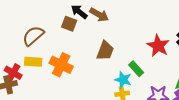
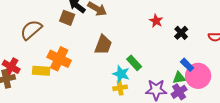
red star: (158, 46) -> (156, 21), moved, size x0.6
yellow rectangle: (33, 62) -> (41, 71), moved

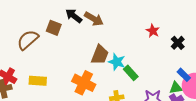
brown square: (67, 18) -> (54, 28), moved
orange cross: (59, 59) -> (84, 83), moved
cyan star: (121, 74) -> (117, 62), moved

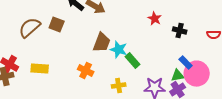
brown square: (54, 28) -> (57, 25), moved
black cross: (178, 43) -> (180, 31), turned -32
orange cross: (84, 83) -> (86, 71), size x0.7

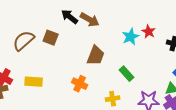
cyan star: (119, 50) -> (131, 37), moved, turned 30

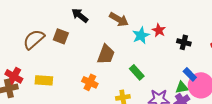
brown arrow: (90, 20) -> (119, 19), moved

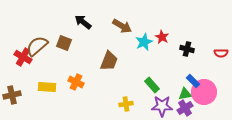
green rectangle: (137, 72) -> (152, 85), moved
red cross: (14, 76) -> (23, 57), moved
orange cross: (90, 82) -> (76, 82), moved

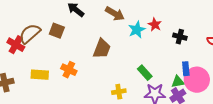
blue rectangle: (193, 81) -> (186, 69), turned 40

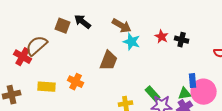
cyan star: (137, 30) -> (132, 42), moved, turned -30
brown square: (57, 31) -> (63, 26), moved
black cross: (180, 37) -> (182, 40), moved
green rectangle: (145, 73) -> (153, 94), moved

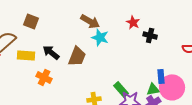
black arrow: (83, 22) -> (51, 52), moved
red star: (162, 37) -> (133, 22), moved
yellow rectangle: (47, 87) -> (26, 55), moved

